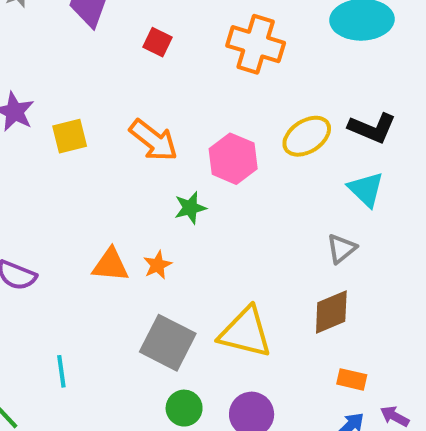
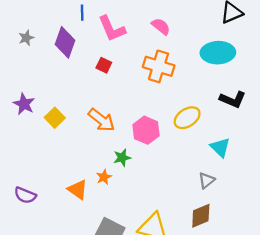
black L-shape: (372, 128) -> (233, 99), moved
yellow square: (70, 136) -> (55, 118), turned -30
orange triangle: (111, 265) -> (78, 190), turned 30
orange star: (158, 265) -> (104, 177), moved

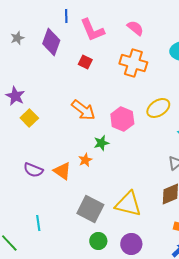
yellow square: (55, 118) -> (29, 118), moved
purple semicircle: (25, 195) -> (33, 170), moved

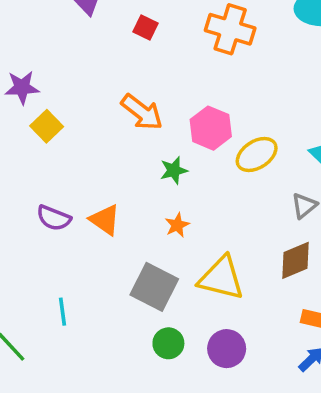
purple star: (15, 96) -> (22, 87), turned -30
yellow ellipse: (158, 108) -> (257, 155), moved
orange star: (85, 160) -> (177, 225), moved

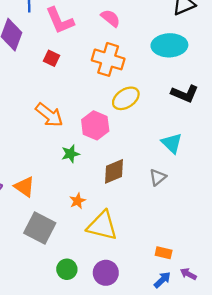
yellow ellipse: (257, 155) -> (126, 98), moved
orange star: (177, 225) -> (77, 201), moved
brown diamond: (295, 260) -> (114, 171), moved
gray square: (154, 287) -> (40, 228), moved

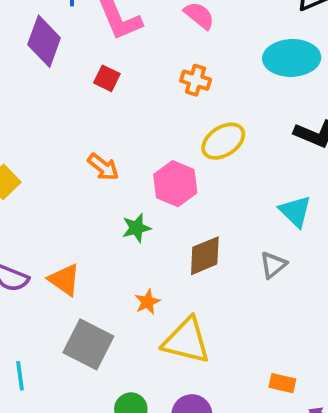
orange cross: (108, 59) -> (196, 80), size x0.6
orange arrow: (49, 115) -> (103, 167), size x0.7

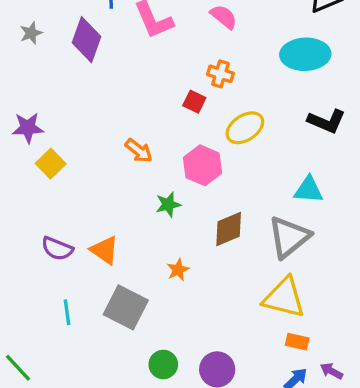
red square: (107, 78) -> (194, 102), moved
cyan triangle: (295, 211) -> (309, 190), turned -40
gray triangle: (273, 265) -> (289, 237), size x1.8
yellow triangle: (186, 341) -> (284, 298), moved
cyan line: (20, 376) -> (67, 312), moved

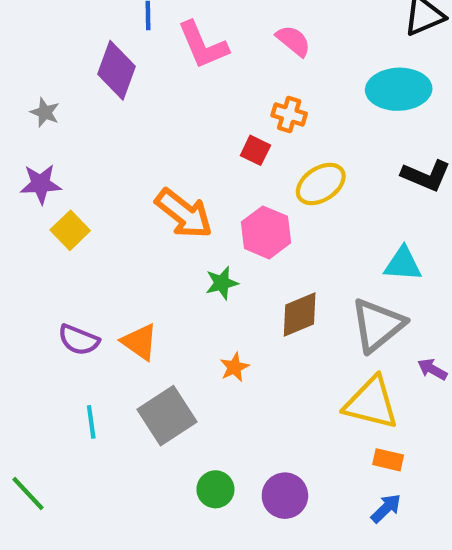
gray star: (31, 33) -> (45, 112), moved, turned -30
orange arrow: (139, 151) -> (184, 213), size x1.6
gray square: (126, 307) -> (167, 416), turned 30
purple arrow: (331, 371) -> (432, 369), moved

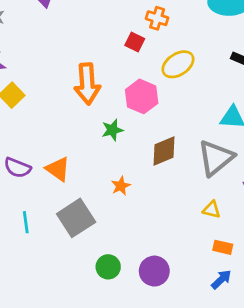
orange arrow: (184, 213) -> (87, 84), turned 48
yellow triangle: (371, 403) -> (212, 210), size x0.5

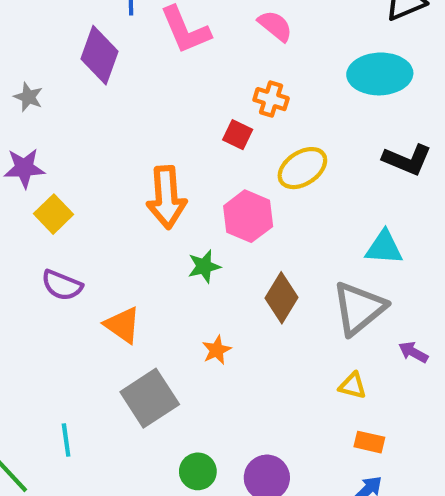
brown diamond: (164, 151) -> (282, 298), turned -36
purple semicircle: (17, 168) -> (62, 285), moved
cyan line: (26, 222) -> (66, 440), moved

